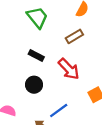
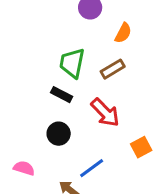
green trapezoid: (37, 17) -> (72, 63), moved, turned -130

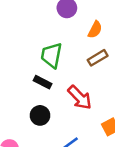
brown rectangle: (113, 69) -> (98, 58), moved

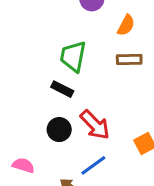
brown rectangle: (98, 58) -> (129, 60), turned 30
red arrow: (80, 97) -> (95, 125), moved

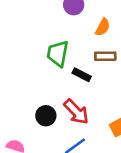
black rectangle: (62, 89) -> (82, 75), moved

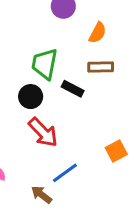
red arrow: (76, 112) -> (43, 132), moved
black circle: (46, 116) -> (31, 97), moved

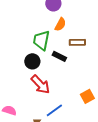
orange semicircle: (98, 33) -> (60, 24), moved

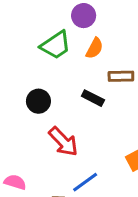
green trapezoid: (41, 40) -> (56, 45), moved, turned -135
black circle: (32, 61) -> (38, 101), moved

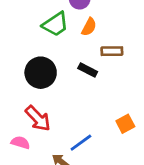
black circle: (38, 101) -> (41, 73), size x1.5
red arrow: (63, 142) -> (38, 118), moved

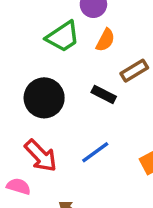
brown rectangle: (112, 51) -> (134, 71), turned -30
blue line: (81, 143) -> (95, 152), moved

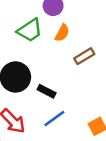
black rectangle: (104, 94) -> (47, 91), moved

